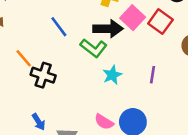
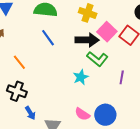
green L-shape: (94, 48) -> (97, 59), moved
black cross: (43, 75) -> (17, 91), moved
cyan star: (112, 75) -> (81, 77), moved

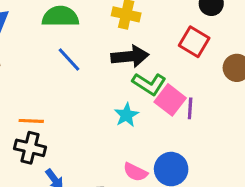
pink square: (107, 32) -> (170, 100), moved
orange line: (19, 62) -> (31, 121), moved, turned -42

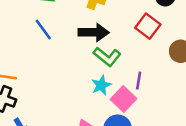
pink square: (170, 100) -> (123, 99), moved
cyan star: (126, 115) -> (101, 85), moved

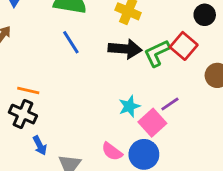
green L-shape: (107, 57) -> (157, 53), moved, turned 112
purple line: (139, 81) -> (170, 104), turned 42

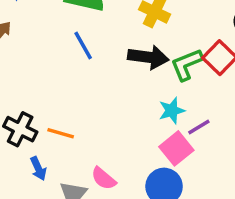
orange line: (28, 91) -> (61, 133), moved
cyan star: (129, 106) -> (172, 111), moved
pink semicircle: (112, 152) -> (104, 178), moved

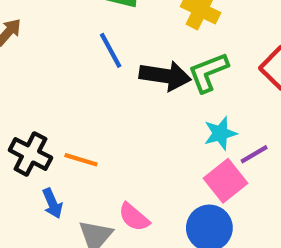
black arrow: (148, 57) -> (165, 76), moved
green L-shape: (187, 64) -> (208, 72), moved

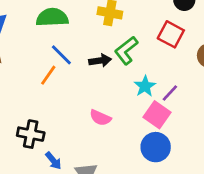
black arrow: (165, 76) -> (100, 61), size x0.7
orange line: (81, 160) -> (48, 75), moved, turned -55
pink semicircle: (134, 217) -> (100, 118), moved

